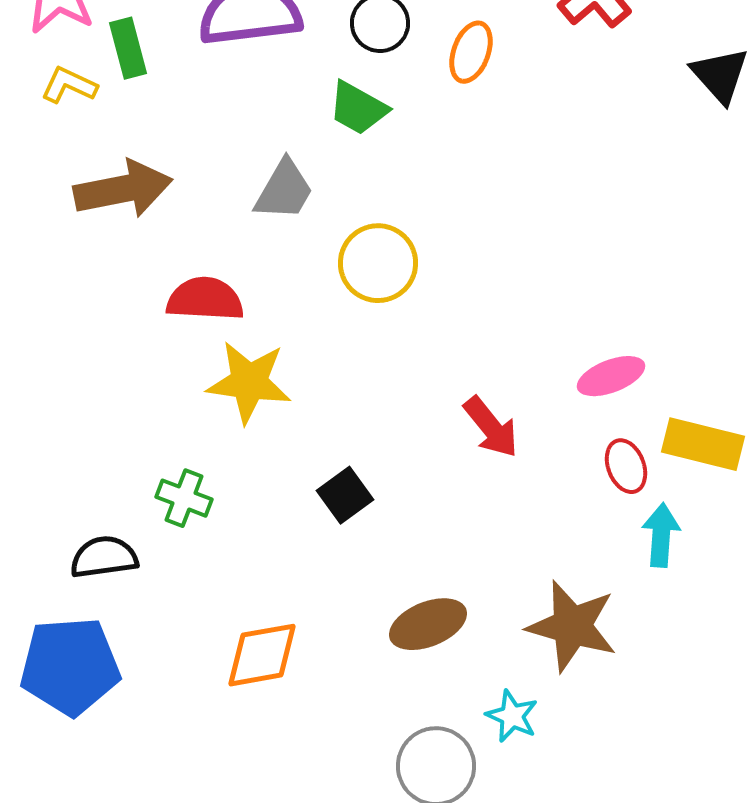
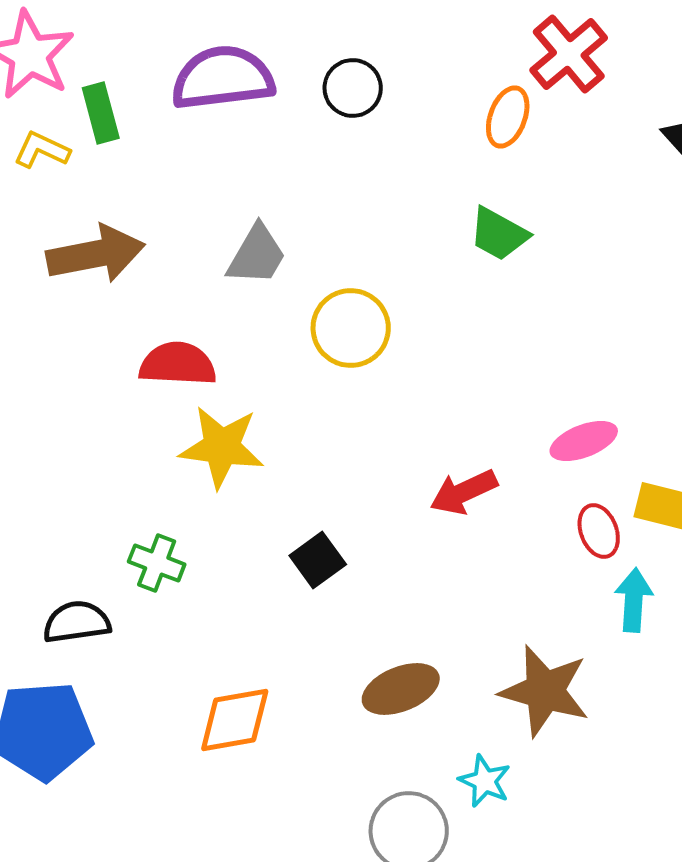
orange ellipse: (471, 52) -> (508, 117), moved
green trapezoid: (358, 108) -> (499, 234), moved
red arrow: (491, 427) -> (464, 492), turned 104

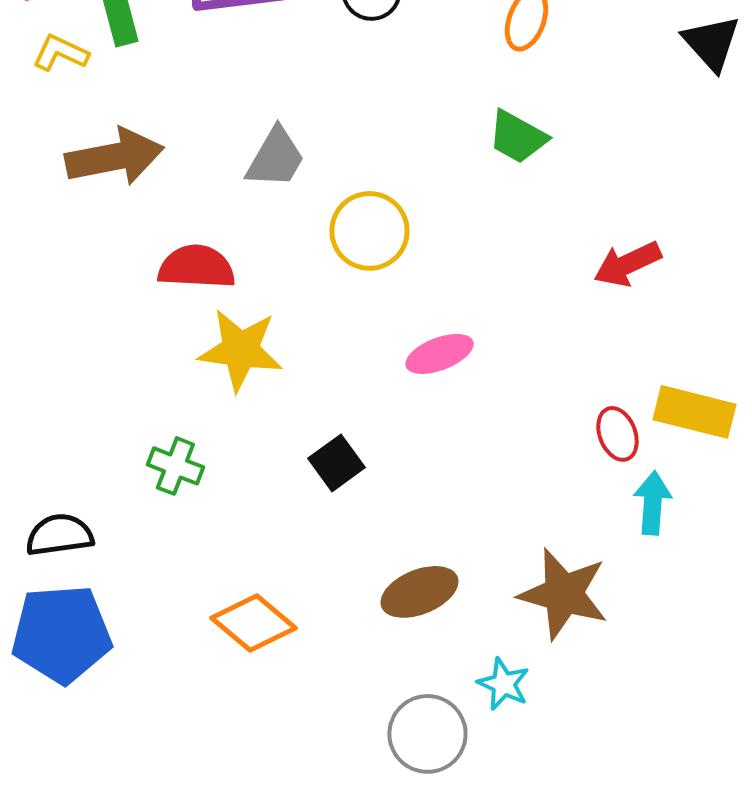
pink ellipse: (584, 441) -> (439, 354), moved
red arrow: (464, 492) -> (627, 264), moved
black semicircle: (77, 622) -> (59, 535), moved
orange diamond: (235, 720) -> (253, 623), turned 50

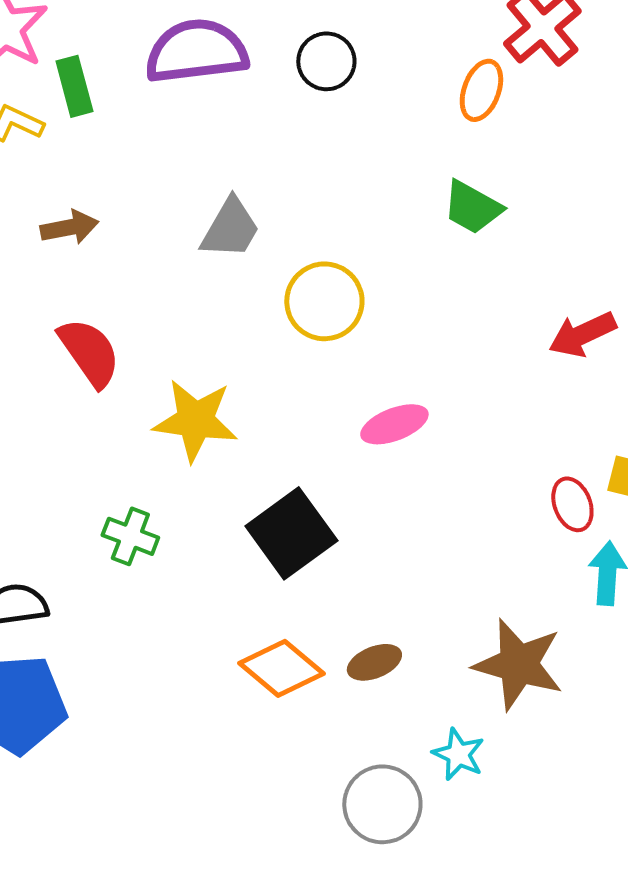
brown arrow: (114, 157) -> (69, 227), size x0.6
red semicircle: (196, 267) -> (89, 352), moved, turned 52
black square: (336, 463) -> (291, 533), size x1.6
brown ellipse: (419, 592) -> (374, 662), size x0.7
orange diamond: (253, 623) -> (281, 668), moved

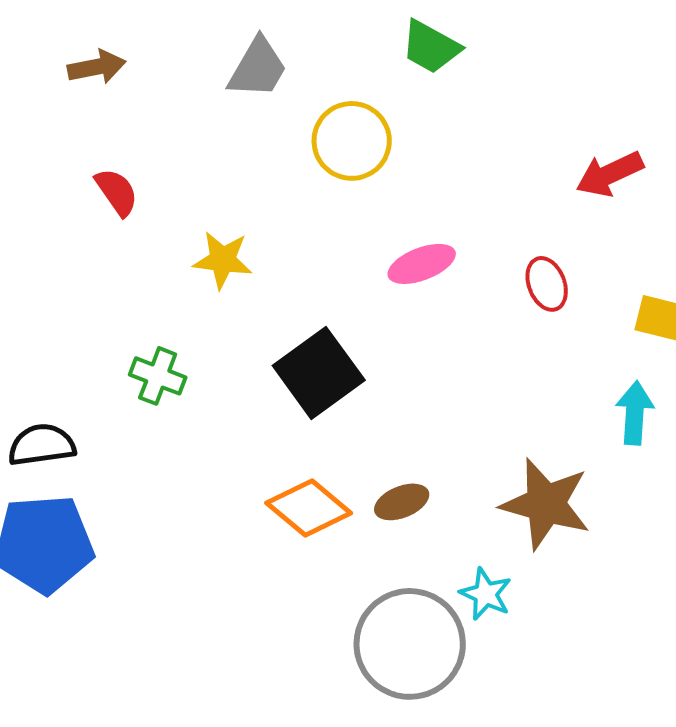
green trapezoid: (472, 207) -> (431, 47), moved
red semicircle: (89, 352) -> (117, 192), size x0.7
yellow star: (195, 420) -> (223, 260), size x0.7
red ellipse: (572, 504) -> (547, 284), moved
gray circle: (382, 804) -> (410, 644), size x1.4

